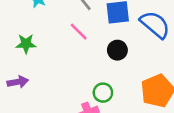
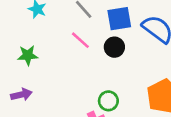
black circle: (117, 50) -> (114, 47), moved

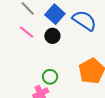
blue square: (119, 19) -> (55, 14), turned -36

